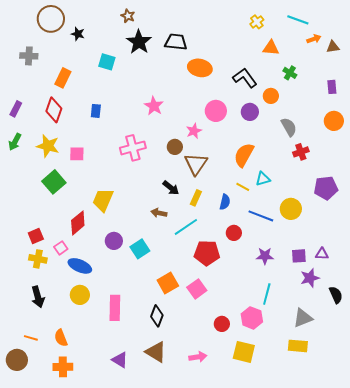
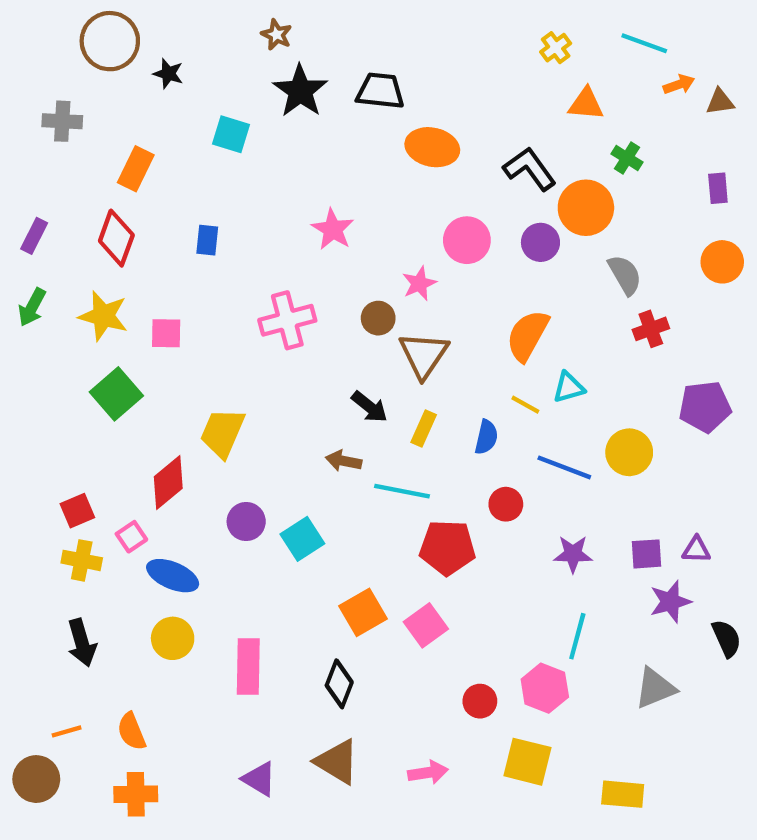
orange circle: (271, 96) -> (586, 208), size x1.6
cyan line: (186, 227) -> (402, 491), turned 45
orange line: (31, 338) -> (67, 731), turned -32
yellow rectangle: (298, 346) -> (623, 794), moved

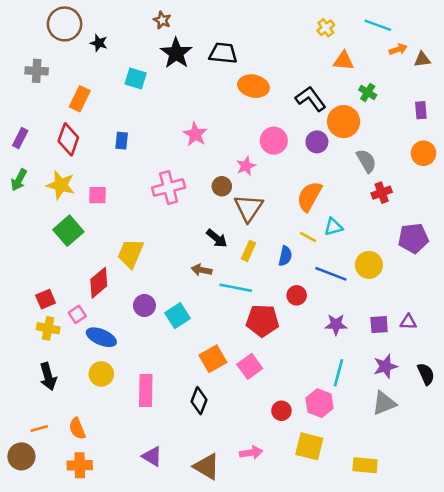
purple star: (670, 602) -> (385, 366), moved
brown triangle: (337, 762) -> (207, 467), moved

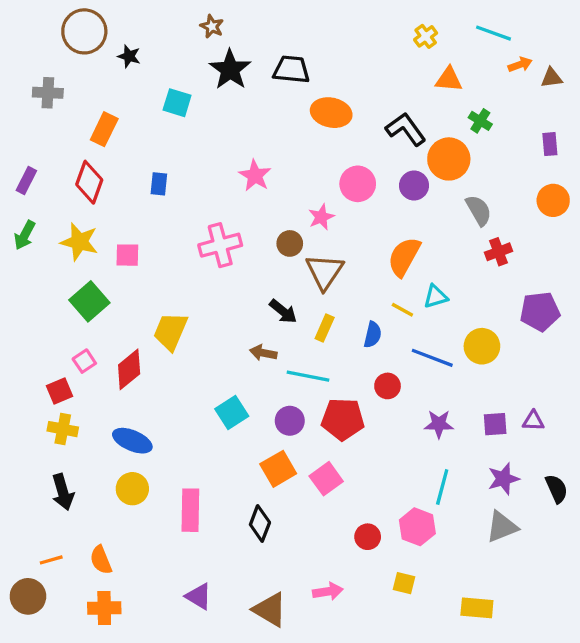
purple circle: (144, 305) -> (290, 421), moved
pink square: (77, 314) -> (84, 361), moved
yellow square: (309, 446) -> (404, 583), size x0.6

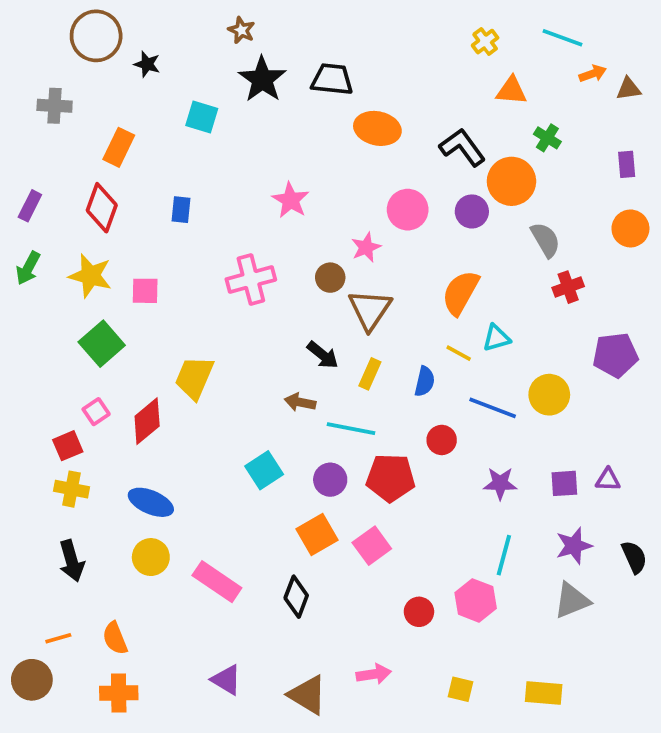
pink rectangle: (190, 510) -> (217, 582), turned -57
yellow square: (404, 583) -> (461, 689), moved

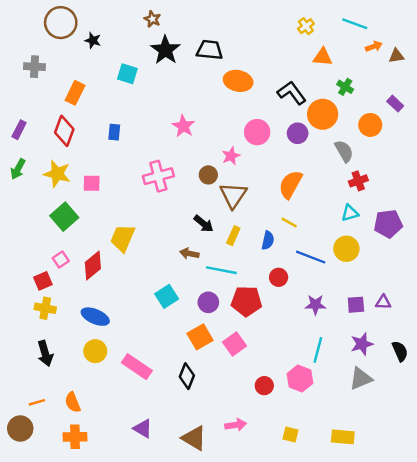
purple rectangle: (627, 164) -> (395, 104), turned -42
orange circle: (630, 228) -> (370, 125), moved
cyan triangle: (496, 338) -> (350, 213), moved

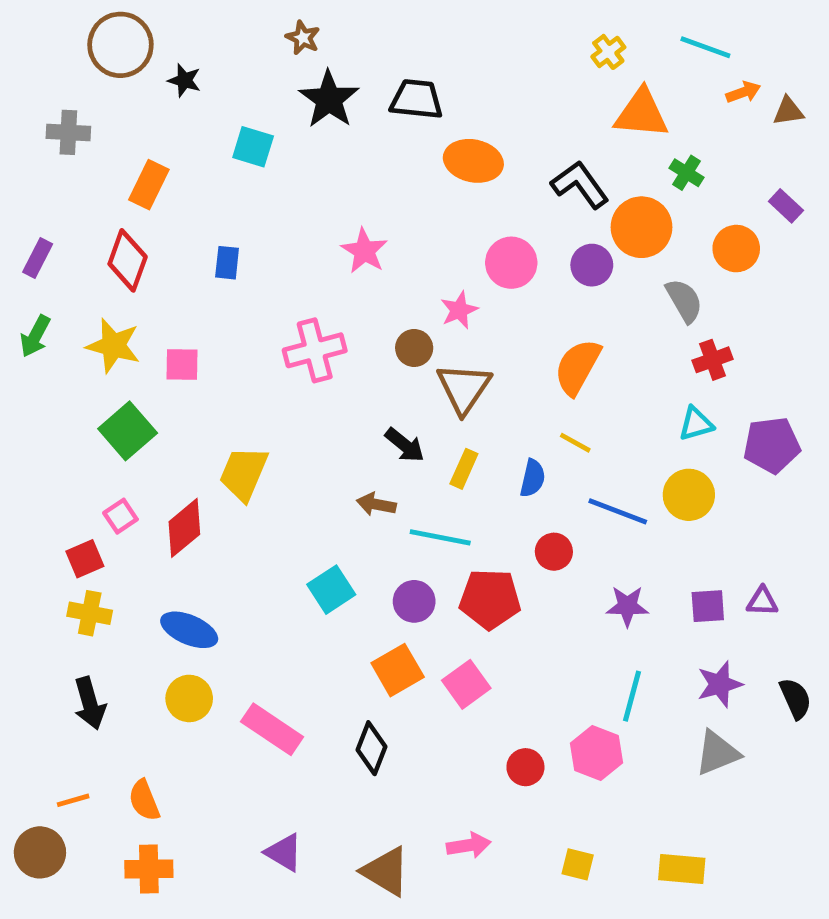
orange triangle: (323, 57) -> (642, 114), size x1.4

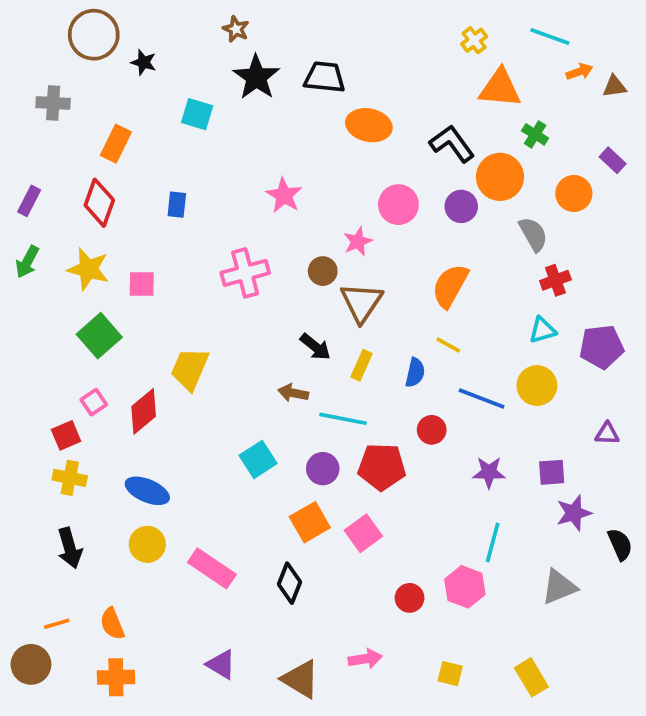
purple triangle: (762, 601) -> (607, 434), moved
purple star: (720, 684) -> (574, 513), moved
yellow rectangle: (682, 869) -> (531, 677), turned 54

